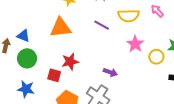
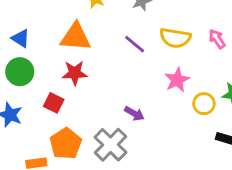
red star: (70, 62) -> (75, 73), moved

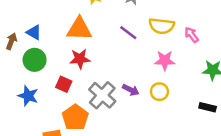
pink arrow: (217, 39) -> (192, 35), moved
pink star: (177, 80) -> (165, 60), turned 30
yellow circle: (204, 104) -> (159, 92), moved
gray cross: (110, 145) -> (102, 95), moved

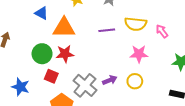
blue triangle: (34, 32) -> (41, 13), moved
purple line: (128, 33) -> (107, 30), turned -42
green circle: (35, 60) -> (42, 54), moved
purple arrow: (131, 90) -> (110, 80), turned -48

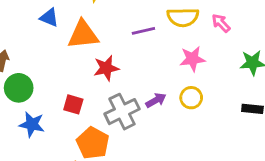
green circle: (42, 54) -> (19, 88), moved
red star: (65, 54) -> (106, 68), moved
gray cross: (85, 85) -> (122, 112), turned 30

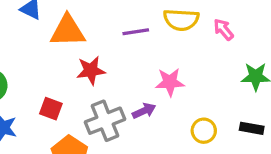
pink star: (192, 59) -> (170, 82), moved
yellow circle: (191, 98) -> (204, 131), moved

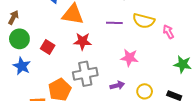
red square: (51, 109) -> (48, 47), moved
purple arrow: (144, 111) -> (117, 85), moved

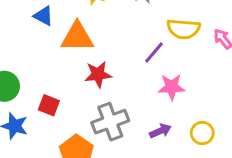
purple line: (114, 23) -> (154, 52), moved, turned -42
red square: (48, 47) -> (49, 105), moved

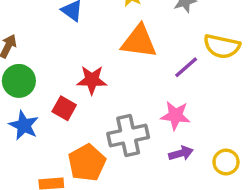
orange triangle: (77, 37) -> (139, 41), moved
red star: (98, 74) -> (92, 80), moved
pink star: (172, 87) -> (175, 116), moved

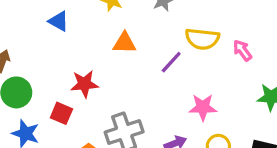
orange triangle: (139, 41) -> (124, 43), size x0.7
pink star: (175, 116) -> (203, 107), moved

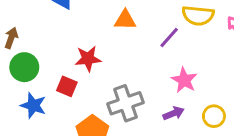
pink star: (203, 107) -> (184, 80), moved, turned 30

